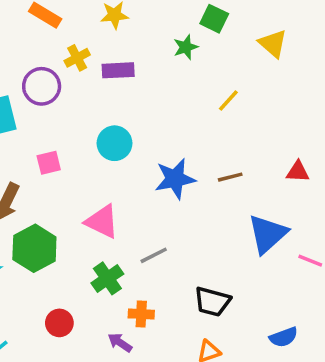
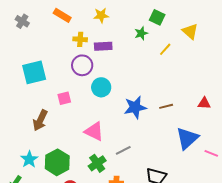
yellow cross: (77, 58) -> (80, 39), turned 32
purple circle: (42, 86) -> (82, 65), moved
yellow line: (228, 101) -> (165, 49), moved
green hexagon: (34, 248) -> (57, 162), moved

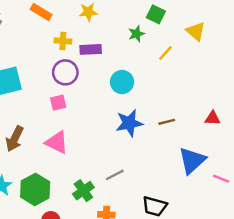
cyan circle: (101, 87) -> (122, 82), moved
pink square: (64, 98) -> (58, 103), moved
pink triangle: (94, 131) -> (57, 142), moved

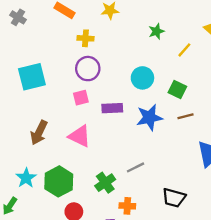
green square: (156, 14) -> (177, 90), moved
purple rectangle: (91, 49) -> (112, 108), moved

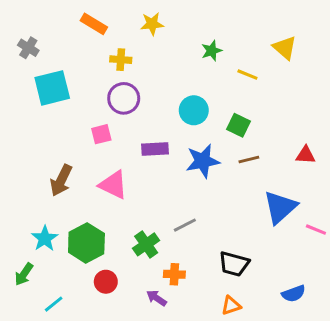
gray cross: (18, 17) -> (28, 48), moved
yellow line: (184, 50) -> (247, 75), turned 70
cyan square: (32, 77) -> (52, 88), moved
pink square: (81, 98) -> (101, 134), moved

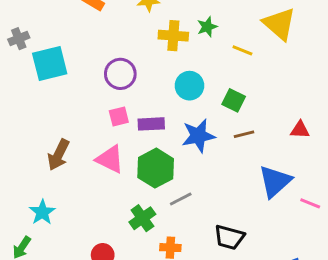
gray cross: (28, 48) -> (19, 39), moved, turned 36
yellow triangle: (285, 48) -> (279, 24), size x1.4
yellow cross: (121, 60) -> (173, 36), moved, size x1.4
pink square: (101, 134) -> (119, 117), moved
green hexagon: (86, 243) -> (156, 168), moved

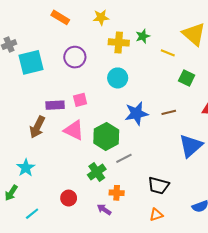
purple circle: (120, 74) -> (75, 57), moved
cyan circle: (189, 86) -> (118, 78), moved
green square: (234, 100) -> (187, 78), moved
purple rectangle: (151, 124) -> (55, 105), moved

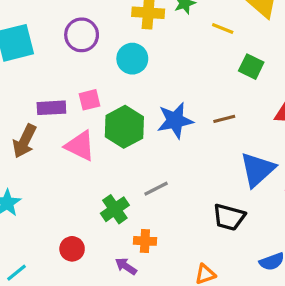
cyan circle: (118, 78) -> (132, 59), moved
green hexagon: (106, 136) -> (124, 127), moved
black trapezoid: (158, 185) -> (229, 217), moved

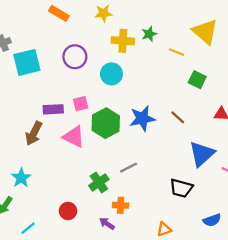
brown line: (224, 119) -> (178, 117), turned 56

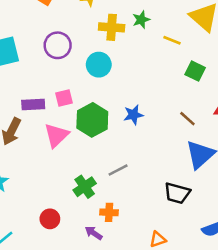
brown line: (178, 117) -> (187, 119), moved
blue star: (142, 118) -> (133, 115), size x0.7
pink triangle: (74, 137) -> (56, 135), turned 50

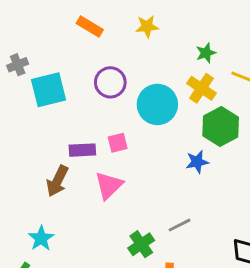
yellow cross: (112, 27) -> (202, 88), moved, turned 30
cyan circle: (99, 65) -> (157, 104), size x1.4
green hexagon: (92, 120) -> (221, 127), moved

